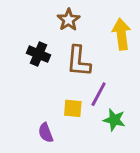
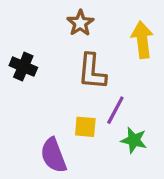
black cross: (39, 54) -> (23, 67), moved
purple semicircle: (46, 133) -> (53, 155), size x1.5

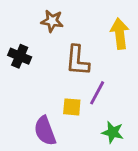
brown star: (80, 23) -> (52, 21), moved, turned -30
green star: (134, 140) -> (113, 132), moved

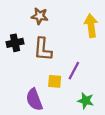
black cross: (20, 56) -> (15, 43), turned -35
brown L-shape: (77, 60) -> (43, 49), moved

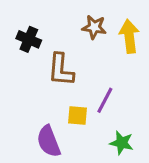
brown star: (40, 16) -> (94, 27), moved
black cross: (15, 43) -> (29, 39), moved, turned 35

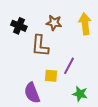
brown star: (94, 27) -> (54, 23), moved

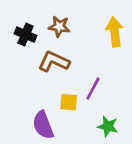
brown star: (54, 23) -> (59, 27), moved
brown L-shape: (40, 46) -> (54, 62), turned 110

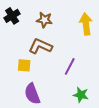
black cross: (25, 35) -> (12, 16), moved, turned 35
yellow square: (69, 102) -> (24, 65), moved

